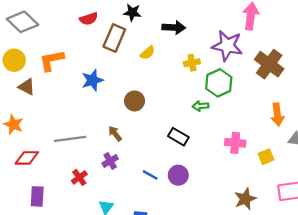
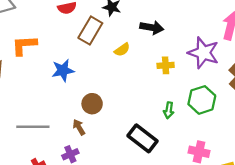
green hexagon: (219, 83) -> (202, 100), moved
brown circle: (135, 101) -> (92, 104), moved
green arrow: (201, 106) -> (169, 110), turned -84
black rectangle: (178, 137) -> (143, 138), size x1.4

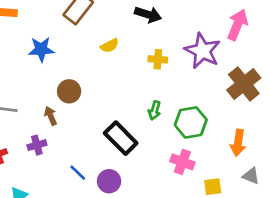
yellow semicircle: (122, 50) -> (110, 46), moved
green hexagon: (202, 100) -> (191, 122), moved

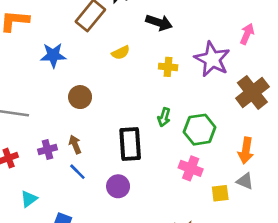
pink arrow: (237, 25) -> (247, 34), size x0.7
brown arrow: (51, 116) -> (75, 145), moved
black rectangle: (121, 138) -> (130, 144), turned 40
blue line: (78, 173) -> (77, 172), moved
gray triangle: (251, 176) -> (245, 181), moved

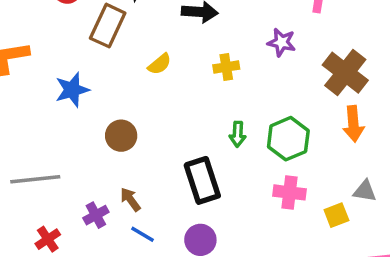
purple star: (212, 59) -> (282, 42), size x0.6
orange arrow: (246, 150) -> (353, 124), moved

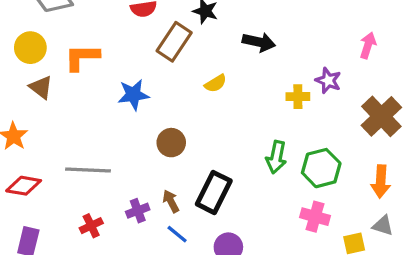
yellow cross: (226, 67) -> (298, 97), moved
orange arrow: (353, 124) -> (381, 181), moved
green arrow: (238, 134) -> (276, 157), size x1.4
black rectangle: (202, 180) -> (214, 192), moved, turned 36

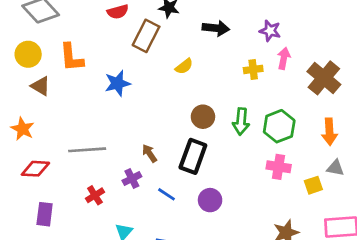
pink arrow: (368, 45) -> (284, 58), moved
orange L-shape: (82, 57) -> (72, 57), turned -88
purple star: (328, 80) -> (270, 31), moved
brown circle: (171, 143) -> (203, 117), moved
brown arrow: (171, 201) -> (149, 153), moved

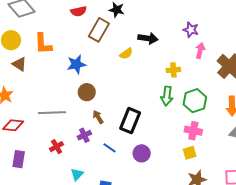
black arrow: (216, 28) -> (148, 38), moved
yellow cross: (253, 69) -> (173, 70), moved
brown circle: (203, 117) -> (87, 92), moved
yellow square: (313, 185) -> (190, 153), moved

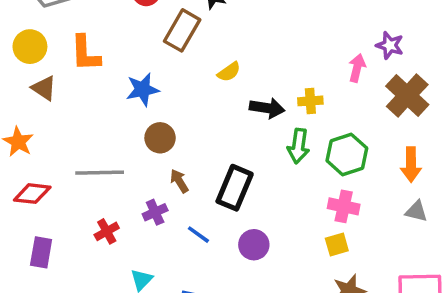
purple star: (191, 30) -> (390, 45), moved
black arrow: (148, 38) -> (267, 108), moved

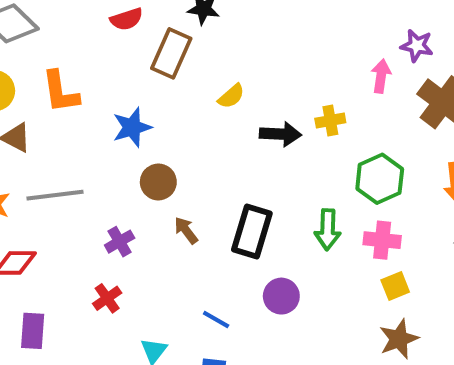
green arrow: (298, 146) -> (328, 230), moved
gray line: (100, 173) -> (55, 195), moved
purple cross: (155, 212) -> (120, 242), moved
blue line: (198, 235) -> (216, 319), moved
yellow square: (337, 244) -> (395, 286), moved

